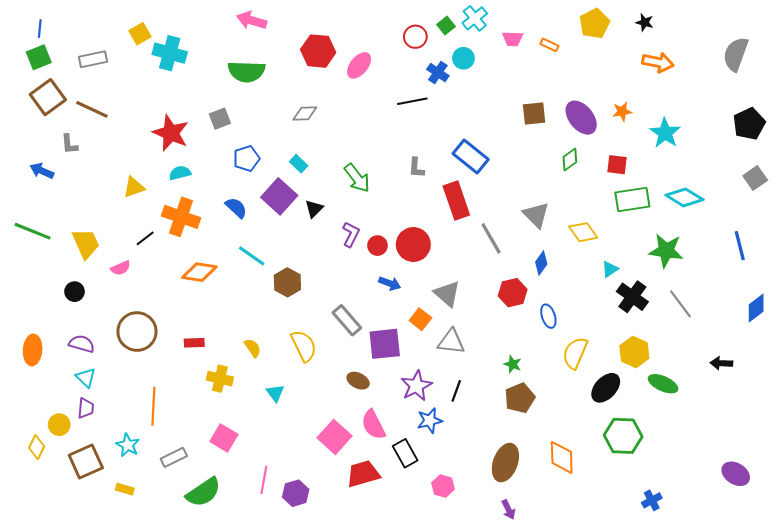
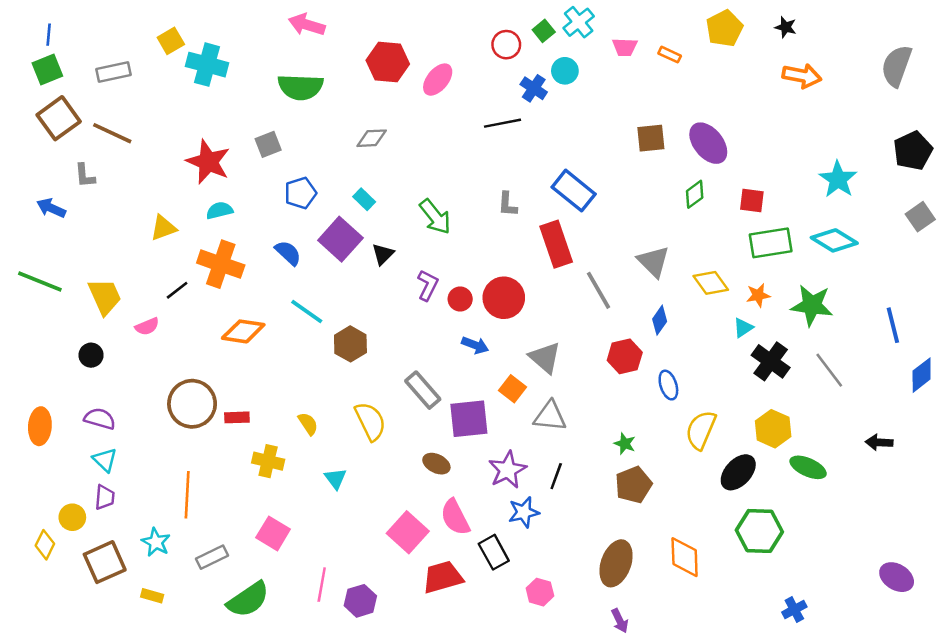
orange star: (622, 111) -> (758, 295), moved
cyan star: (665, 133) -> (838, 179), moved
blue line: (740, 246) -> (893, 325), moved
brown circle: (137, 332) -> (192, 404), moved

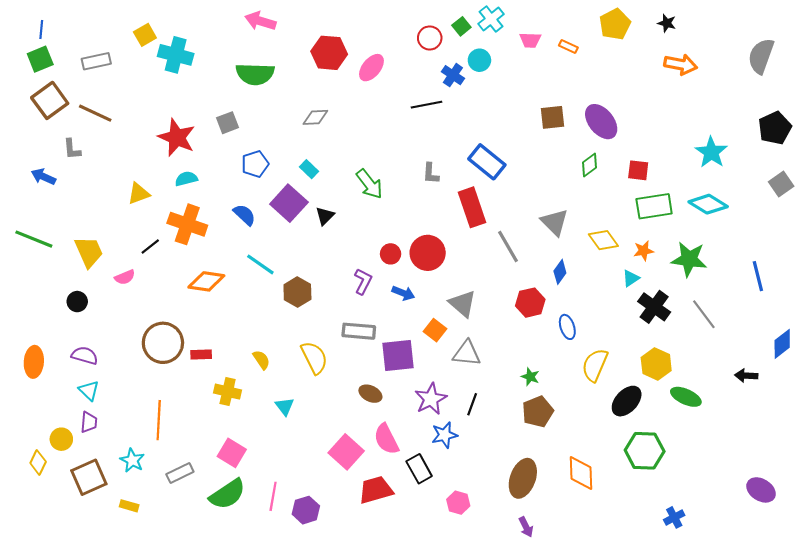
purple L-shape: (428, 285) -> (363, 281), moved
blue diamond: (922, 375) -> (782, 344), moved
gray rectangle: (423, 390) -> (359, 331), turned -44
green semicircle: (248, 600) -> (228, 494), moved

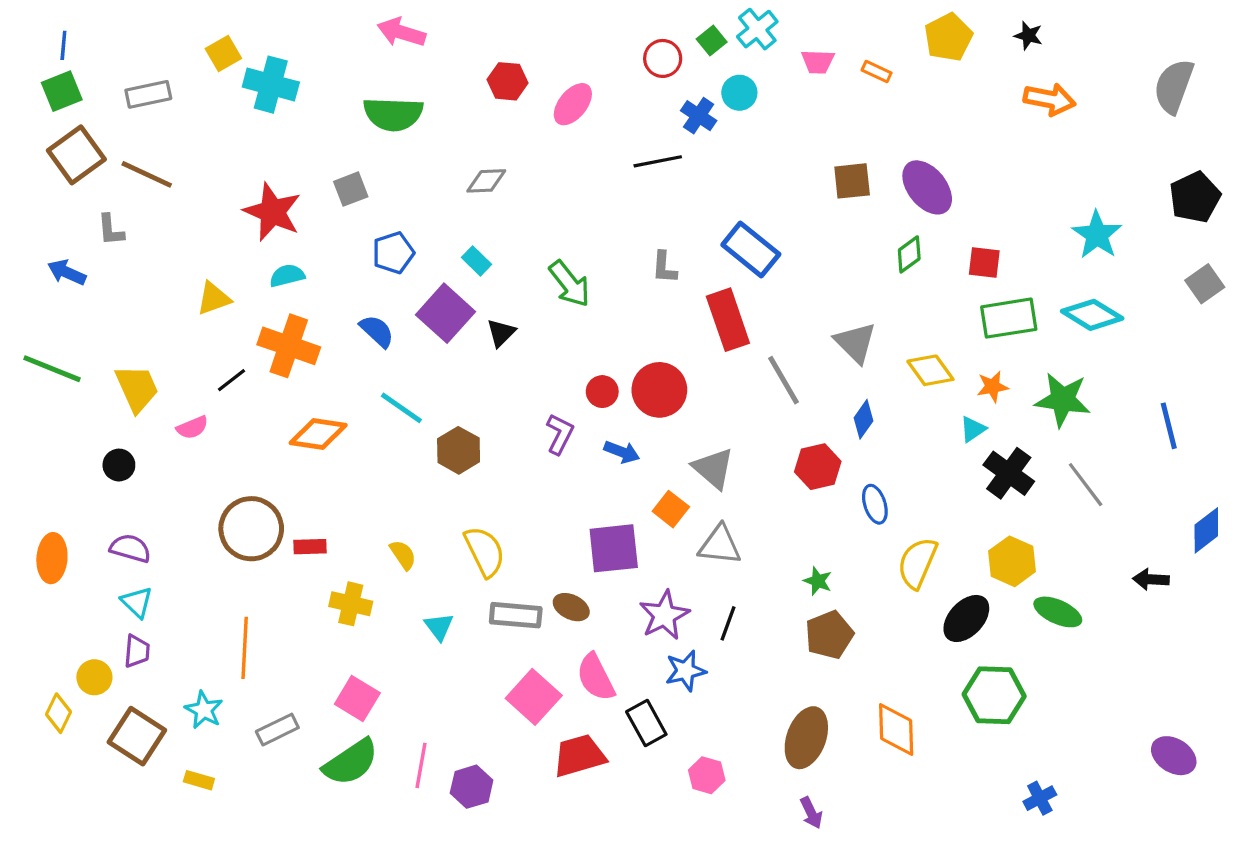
red hexagon: (329, 53) -> (508, 81), size x0.7
gray rectangle: (359, 331) -> (516, 615), moved
brown square: (89, 477) -> (137, 736), turned -33

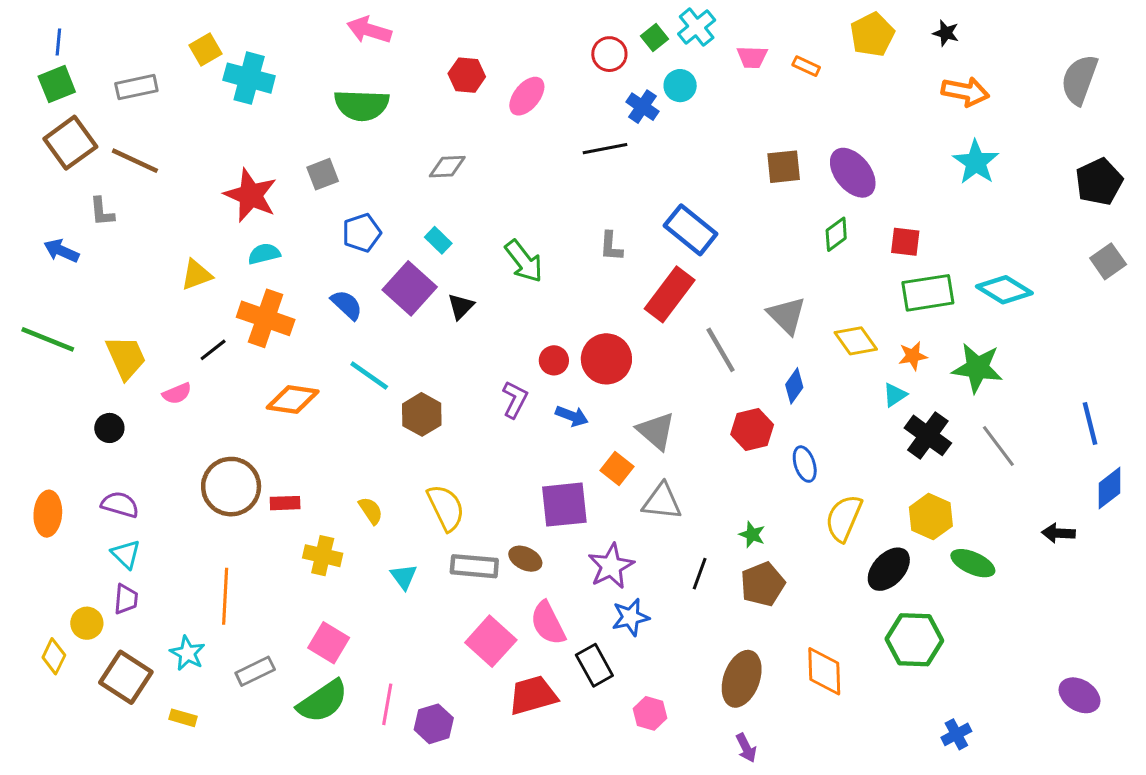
cyan star: (1097, 235) -> (976, 162), moved
red rectangle: (728, 320) -> (670, 294), turned 56
blue line: (1169, 426) -> (1090, 423), moved
black line: (728, 623) -> (700, 574), moved

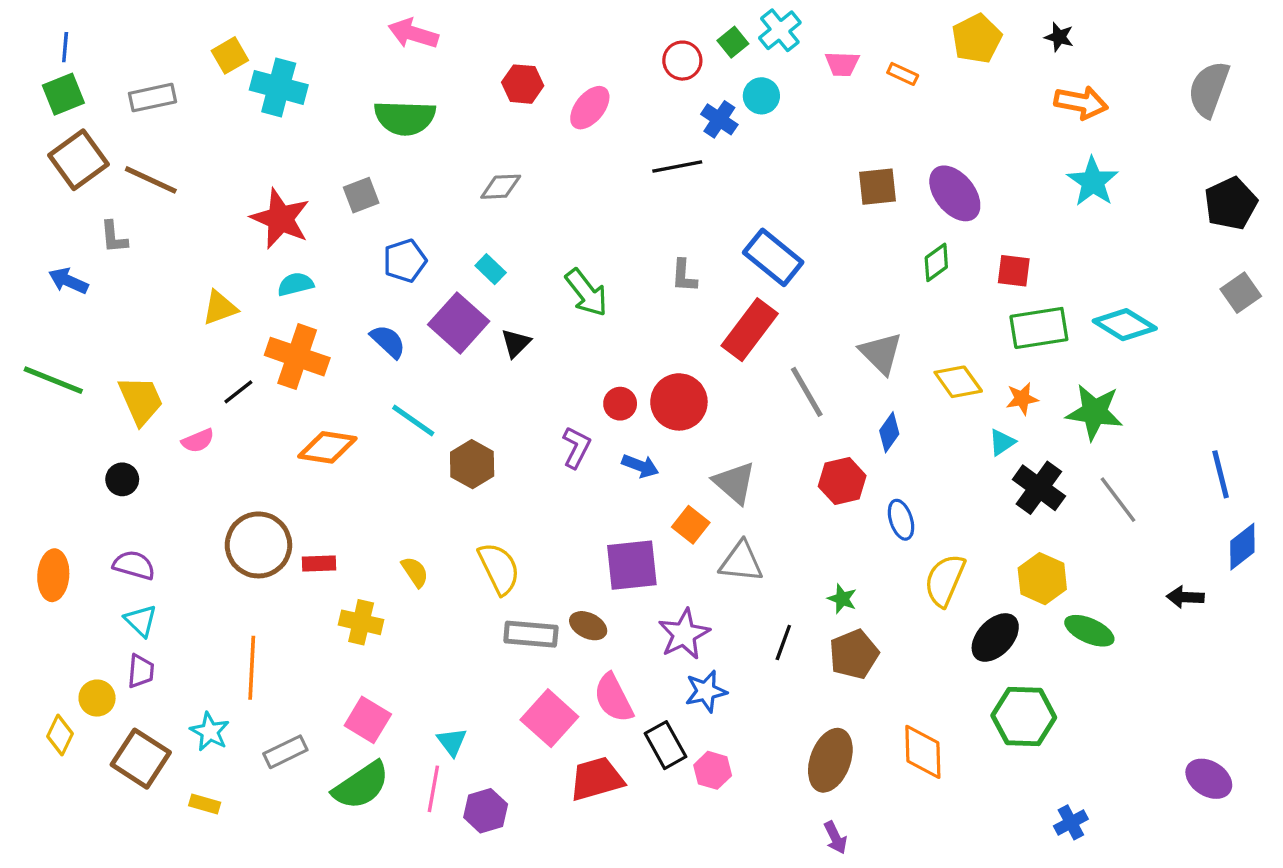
cyan triangle: (404, 577) -> (452, 742), moved
pink hexagon: (650, 713) -> (713, 770), moved

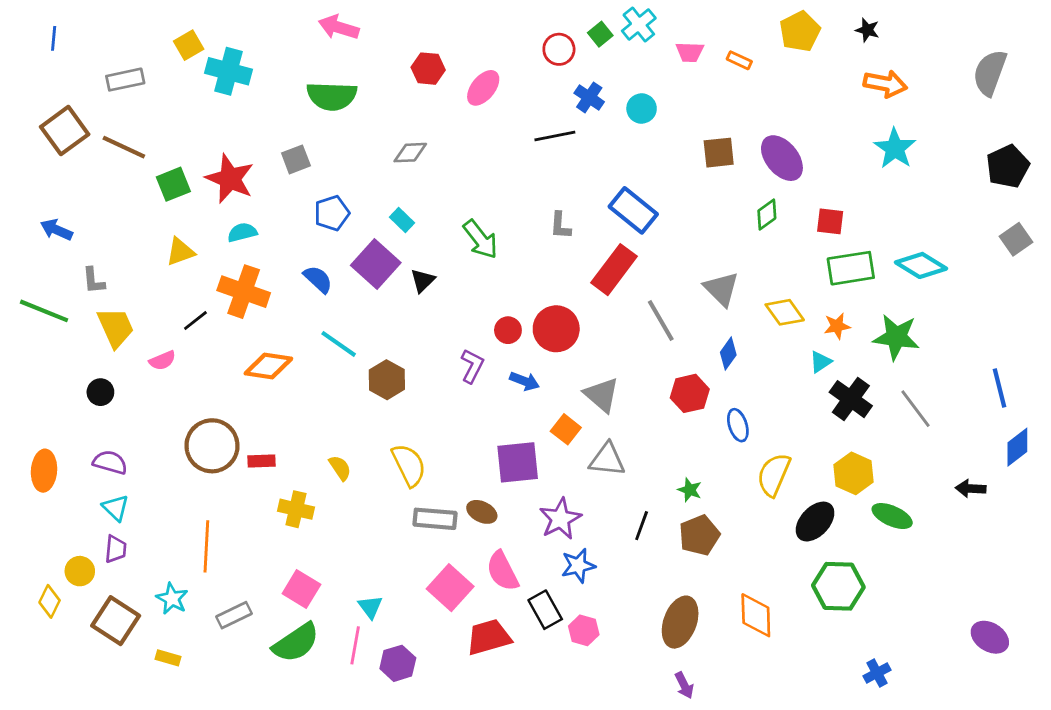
green square: (63, 94) -> (173, 184), moved
cyan circle: (761, 96) -> (642, 108), moved
gray L-shape: (114, 237) -> (94, 281), moved

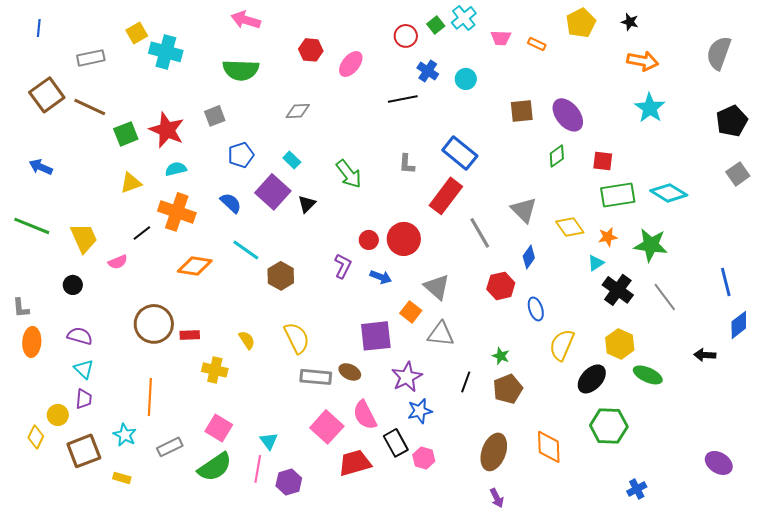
gray L-shape: (94, 281) -> (21, 308), moved
brown square: (116, 621) -> (84, 451), turned 36

